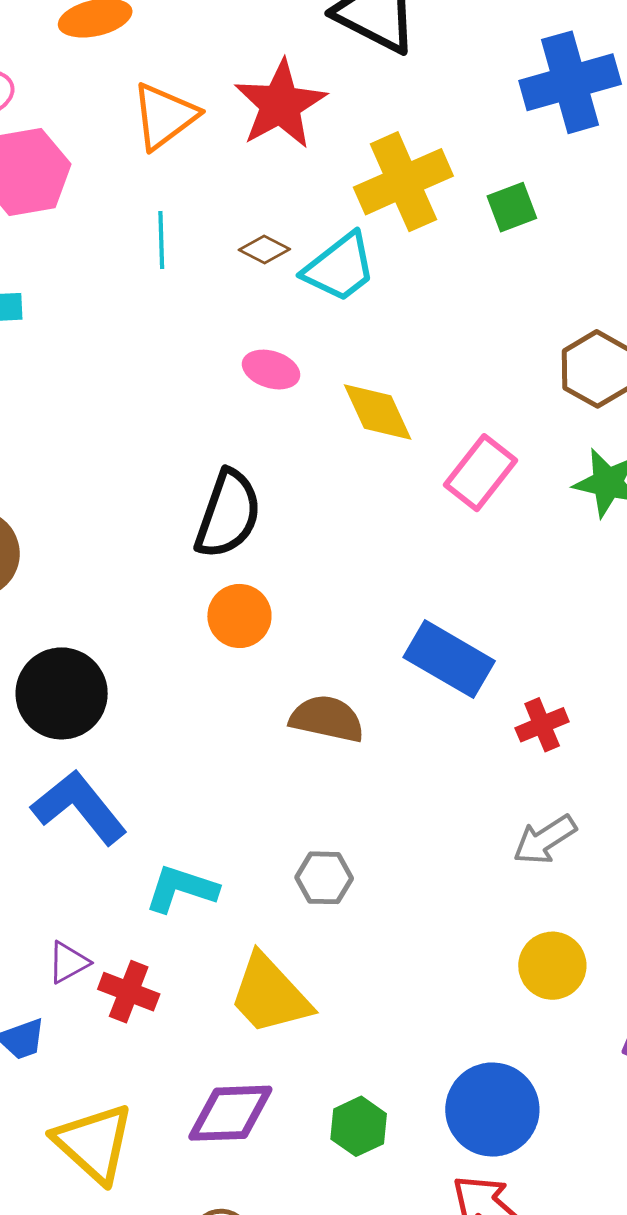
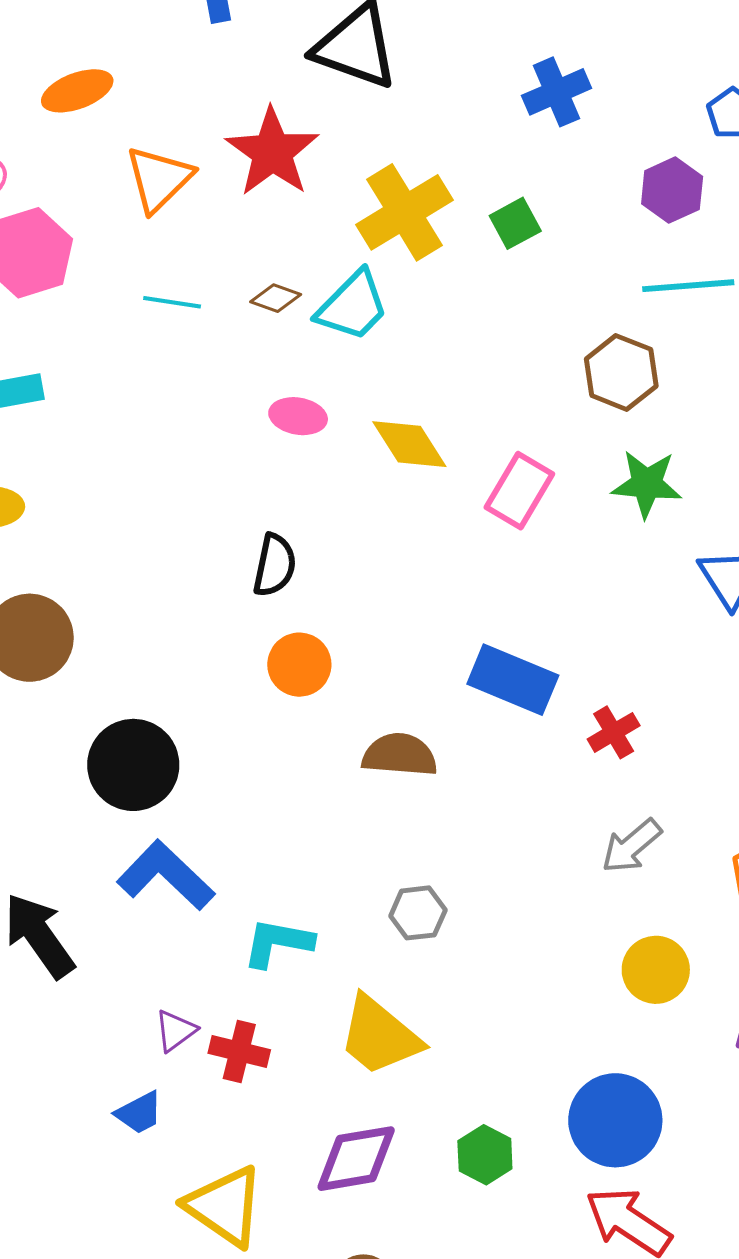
blue cross: (570, 82) -> (556, 92), size x0.7
cyan line: (161, 240) -> (172, 302), turned -72
black semicircle: (228, 514) -> (275, 565), size x0.7

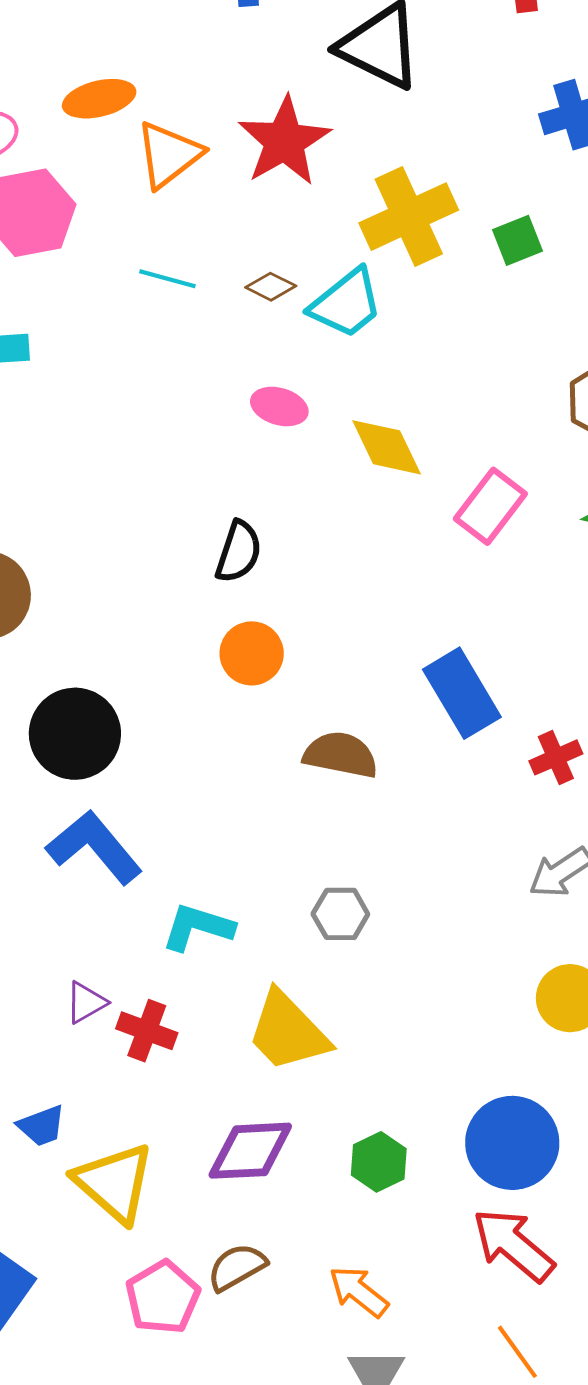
orange ellipse: (77, 91) -> (99, 99), moved
blue rectangle: (513, 680) -> (462, 693), turned 30
blue trapezoid: (139, 1113) -> (42, 1126), moved

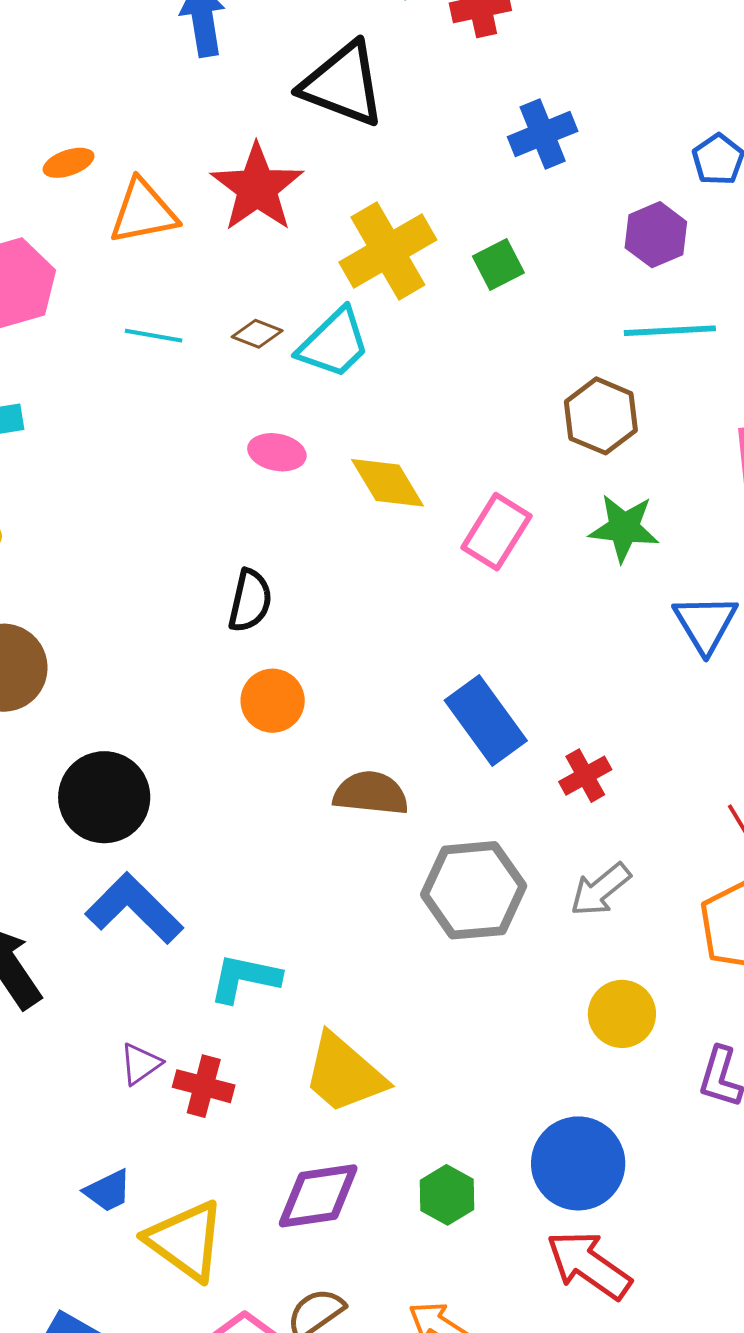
orange ellipse: (99, 99) -> (69, 163), size x0.7
orange triangle: (169, 155) -> (143, 212), turned 32
gray hexagon: (340, 914) -> (474, 890), moved, size x1.8

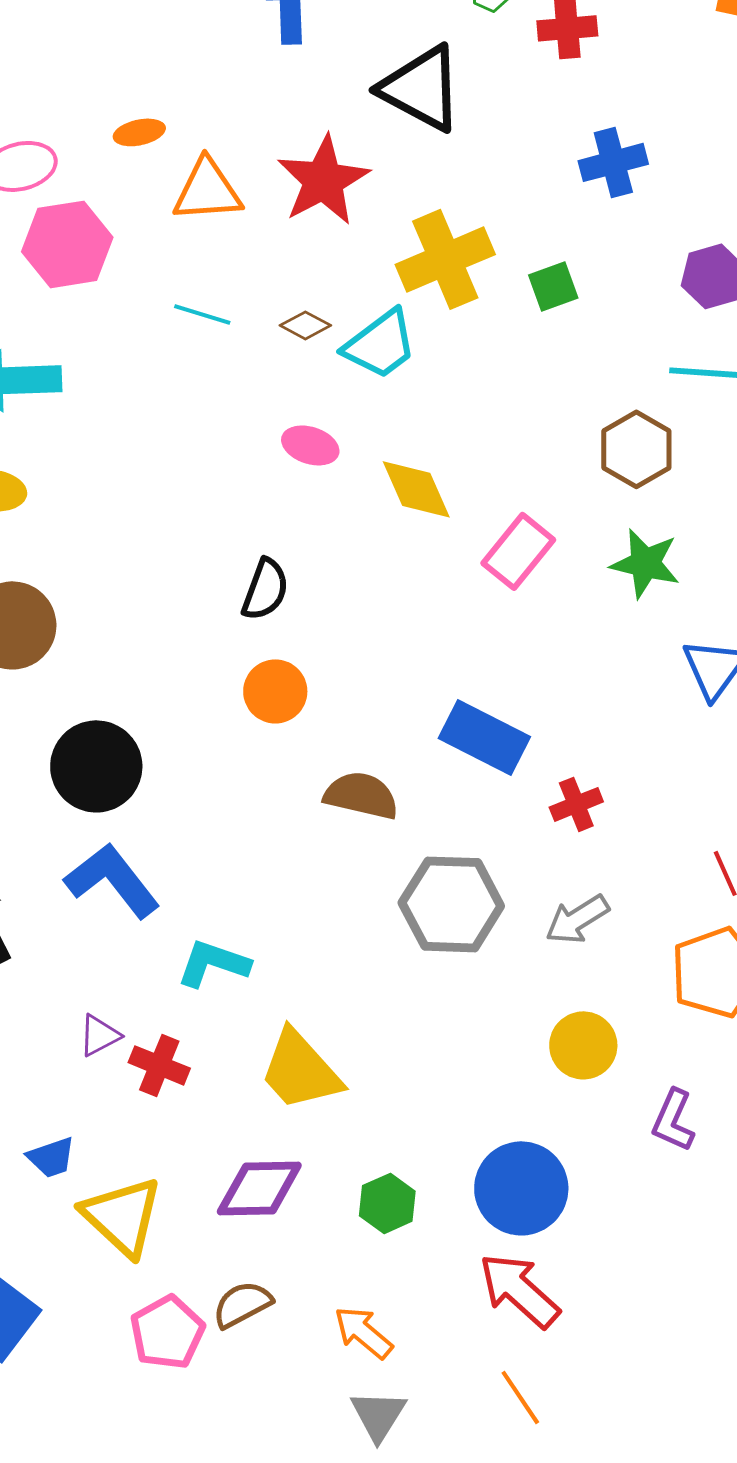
blue rectangle: (486, 720) -> (484, 737), turned -34

